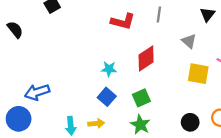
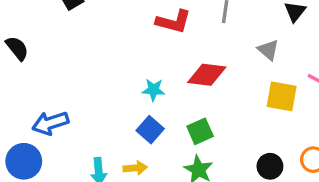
black semicircle: (15, 30) -> (17, 48), moved
red diamond: (146, 59) -> (207, 75), turned 40

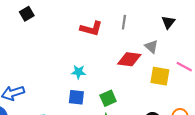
red diamond: (207, 75) -> (129, 59), moved
blue square: (150, 130) -> (76, 97), turned -35

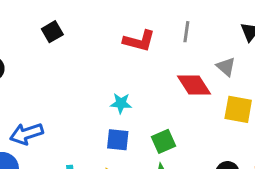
black square: (27, 14) -> (52, 32), moved
red diamond: (129, 59) -> (194, 85), turned 50

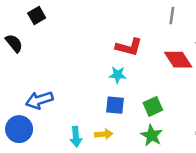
black square: (52, 32) -> (37, 16), moved
red L-shape: (139, 41) -> (129, 47), moved

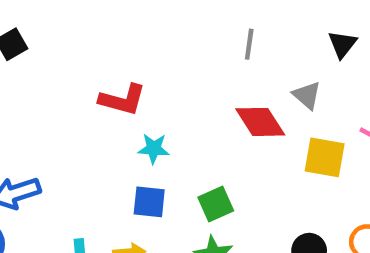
red L-shape: (129, 47) -> (123, 100), moved

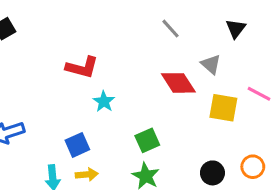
gray line: (249, 44) -> (171, 29), turned -50
cyan star: (154, 149) -> (104, 102), turned 30
blue square: (149, 202) -> (77, 145), moved, turned -30

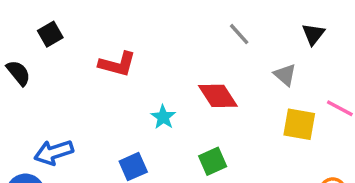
red L-shape: (82, 67) -> (117, 64), moved
red diamond: (178, 83) -> (218, 96), moved

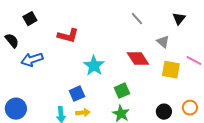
red diamond: (218, 96) -> (138, 59), moved
cyan star: (163, 117) -> (94, 66), size x1.5
blue arrow: (54, 152) -> (32, 60), moved

